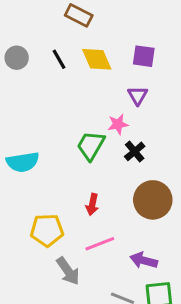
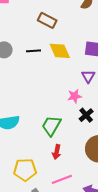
black line: (59, 59) -> (33, 51), turned -64
green trapezoid: (91, 145) -> (51, 126), moved

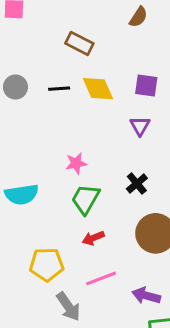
pink star: (75, 96) -> (76, 163), moved
red arrow: (57, 152) -> (93, 238), turned 56

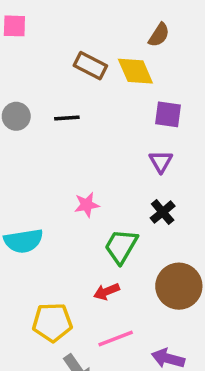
yellow diamond: (98, 89) -> (135, 71), moved
black cross: (137, 184) -> (163, 212), moved
green trapezoid: (85, 199) -> (121, 246), moved

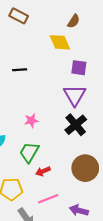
brown rectangle: (90, 66) -> (19, 16), moved
purple triangle: (161, 161) -> (75, 95), size x1.6
black cross: (163, 212) -> (76, 125), size x1.5
green trapezoid: (121, 246) -> (29, 152), moved

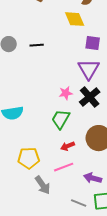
pink star: (31, 121) -> (66, 93), moved
green trapezoid: (29, 152) -> (61, 119), moved
red arrow: (43, 171) -> (68, 146), moved

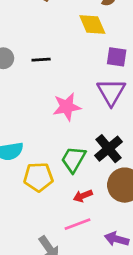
pink star: (66, 93) -> (67, 107), moved, size x1.5
black cross: (90, 97) -> (109, 149), moved
yellow pentagon: (29, 158) -> (38, 177), moved

